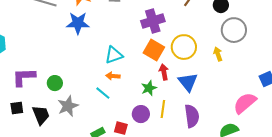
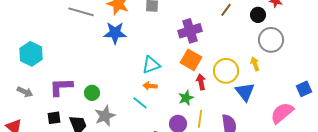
yellow circle: (184, 47) -> (226, 71), moved
blue triangle: (188, 82) -> (245, 92), moved

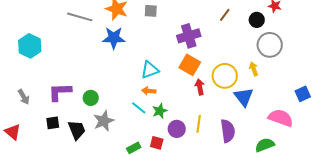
cyan hexagon: (31, 54) -> (30, 46), moved
gray arrow: (25, 92) -> (24, 97), turned 35
green star: (186, 98) -> (160, 111), moved
pink semicircle: (282, 113) -> (281, 118), turned 60

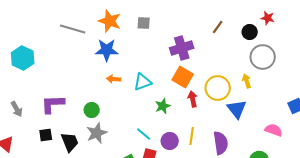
orange arrow: (149, 91) -> (114, 79), moved
green circle: (91, 98) -> (92, 110), moved
cyan line: (139, 108) -> (144, 134), moved
green star: (160, 111) -> (163, 106), moved
pink semicircle: (281, 118) -> (274, 130), size x0.7

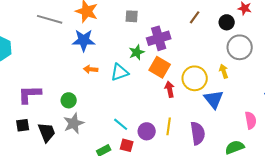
gray square: (144, 23) -> (132, 16), moved
green star: (163, 106) -> (137, 52), moved
pink semicircle: (274, 130) -> (251, 120), turned 60

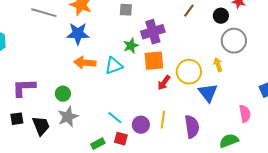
orange square: (160, 67) -> (154, 61), turned -35
orange arrow: (91, 69) -> (85, 63), size x1.5
red arrow: (170, 89) -> (164, 83), turned -133

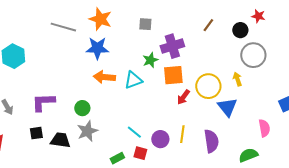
black trapezoid: (41, 126) -> (60, 140), turned -60

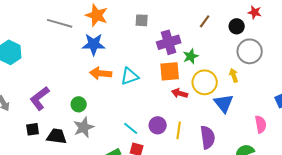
green star: (150, 60) -> (191, 56), moved
red arrow: (183, 97) -> (180, 93), turned 70
purple L-shape: (43, 102) -> (40, 98), turned -35
purple circle: (160, 139) -> (158, 125), moved

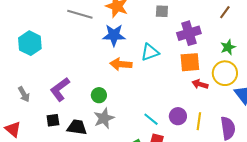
green star: (191, 56) -> (228, 47), moved
cyan triangle: (130, 76) -> (150, 52), moved

